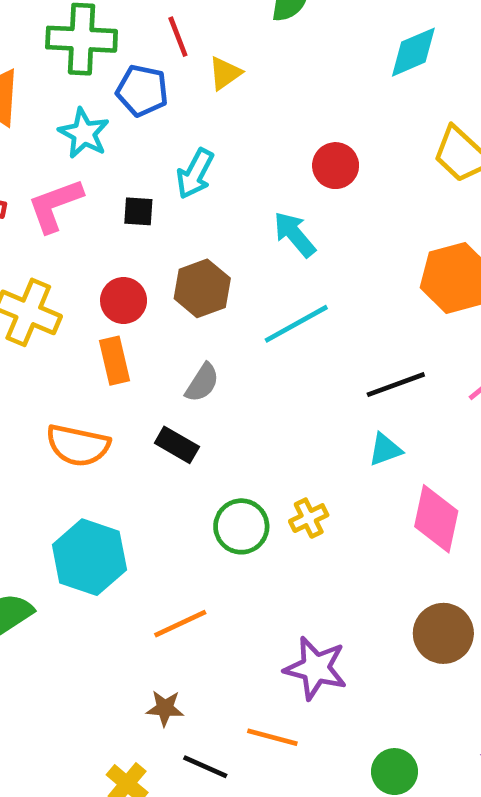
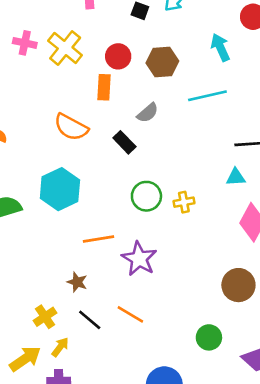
purple star: (316, 668) -> (139, 259), moved
green circle: (395, 772) -> (209, 337), moved

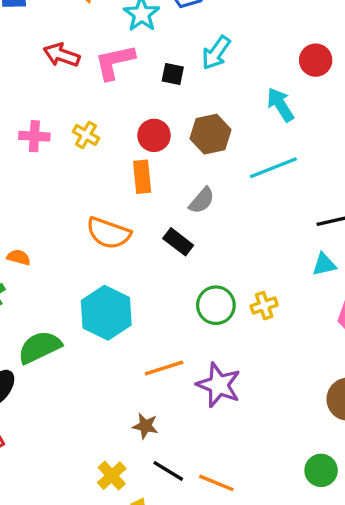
yellow cross: (65, 48) -> (86, 135), size x0.6
orange line: (130, 314) -> (216, 483), moved

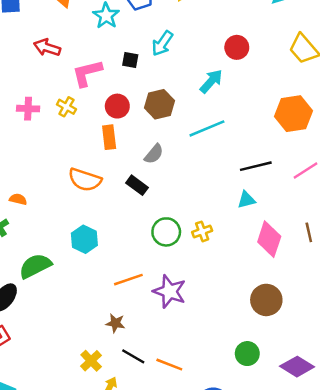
pink L-shape: (115, 62) -> (87, 73), moved
cyan arrow: (280, 105) -> (211, 81), turned 75
cyan hexagon: (106, 313) -> (84, 239), size x0.7

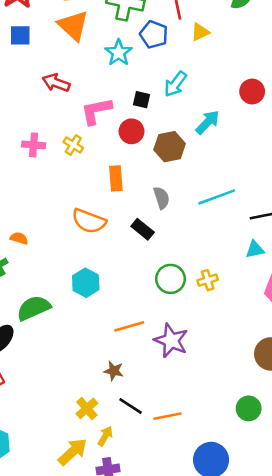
cyan arrow: (211, 81) -> (208, 122), moved
red circle: (117, 106) -> (132, 131), moved
cyan line: (207, 128) -> (217, 197), moved
gray semicircle: (154, 154) -> (162, 198), turned -60
orange line: (169, 365) -> (167, 416), turned -35

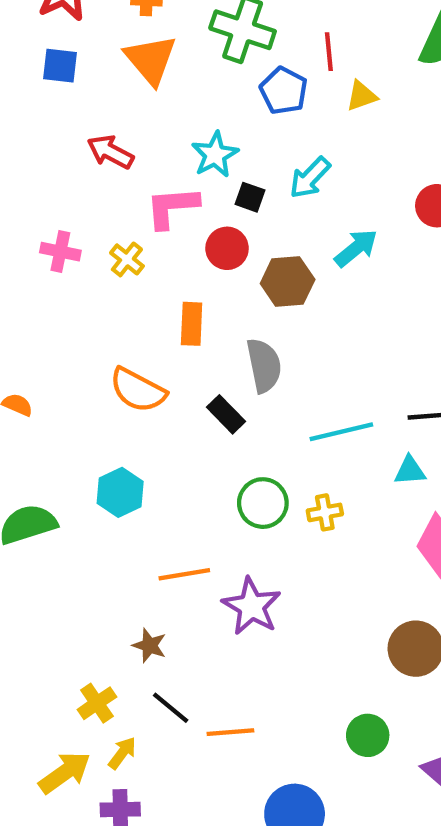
cyan star: (119, 53) -> (215, 155), moved
cyan line: (217, 197) -> (341, 432), moved
gray semicircle: (162, 198) -> (264, 365), size x1.4

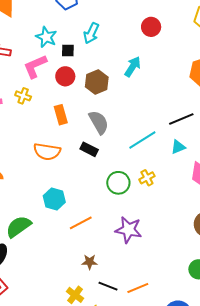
cyan arrow: (356, 248) -> (133, 67), moved
orange line: (184, 574) -> (81, 223), moved

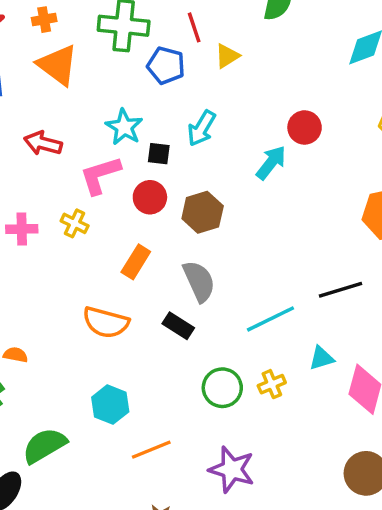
cyan arrow: (133, 67) -> (271, 163), moved
orange rectangle: (61, 115) -> (136, 262), turned 42
cyan triangle: (178, 147) -> (321, 358), moved

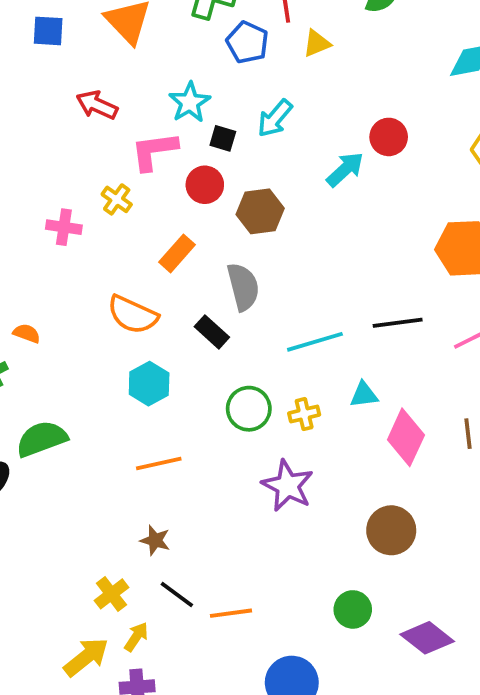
pink cross: (22, 229) -> (64, 227), moved
cyan hexagon: (110, 405) -> (149, 384), moved
purple star: (232, 469) -> (288, 486), moved

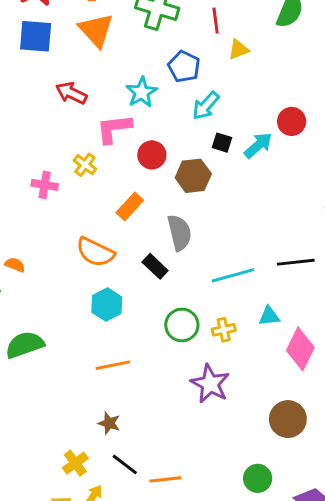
blue square: (48, 31) -> (36, 36), size x1.4
blue pentagon: (247, 42) -> (184, 67), moved
black square: (223, 138) -> (222, 143), moved

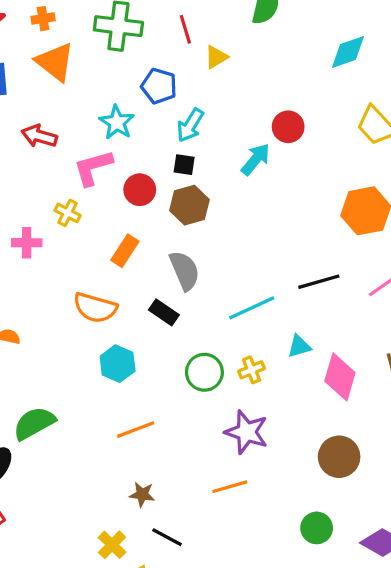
black square: (222, 143) -> (184, 165), moved
orange line: (165, 479) -> (230, 487), moved

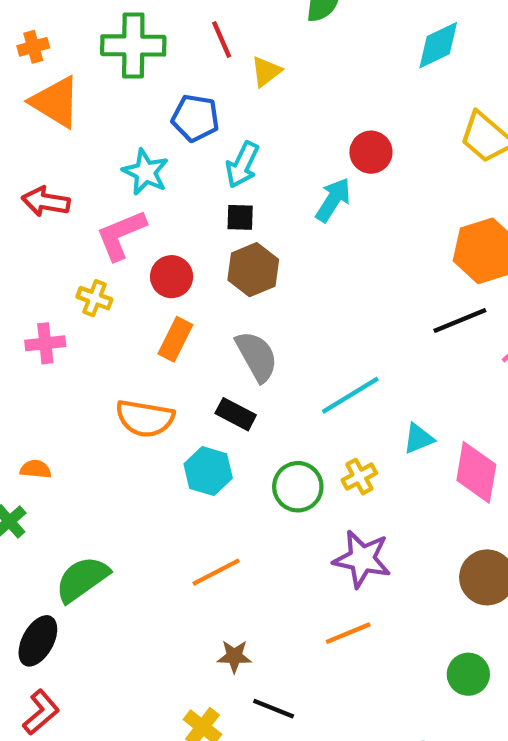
red circle: (140, 190) -> (172, 277), moved
black line: (319, 282) -> (460, 320), moved
cyan hexagon: (118, 364) -> (208, 471), moved

